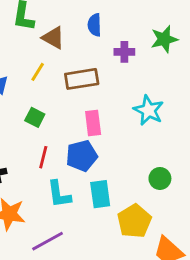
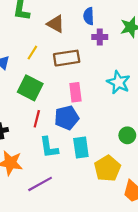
blue semicircle: (95, 25) -> (89, 16), moved
brown triangle: (53, 38) -> (56, 24), moved
green square: (35, 117) -> (30, 88), size x1.6

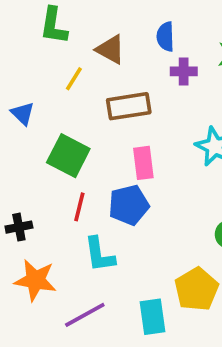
yellow line: (32, 53) -> (74, 79), moved
cyan rectangle: (81, 147) -> (153, 317), moved

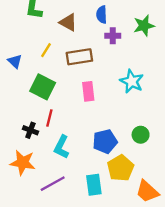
yellow line: (74, 79) -> (46, 50), moved
blue pentagon: (129, 205) -> (105, 141), moved
black cross: (19, 227) -> (30, 130), moved, turned 32
cyan L-shape: (99, 254) -> (62, 147), turned 35

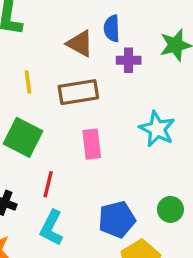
brown triangle: (68, 22) -> (80, 43), moved
yellow line: (46, 50) -> (28, 82), turned -40
red line: (49, 118) -> (48, 184), moved

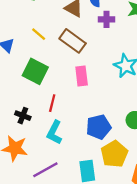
yellow line: (28, 82) -> (39, 34), turned -42
brown rectangle: (78, 92) -> (73, 41), turned 45

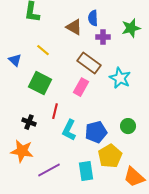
brown rectangle: (73, 41) -> (89, 63), moved
pink rectangle: (82, 76) -> (81, 87), turned 36
cyan L-shape: (54, 133) -> (69, 130), moved

